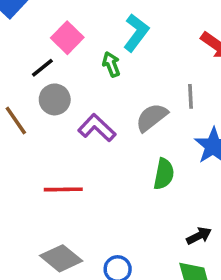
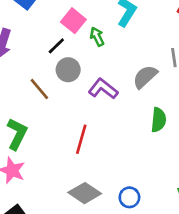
green arrow: (111, 64) -> (97, 37), moved
red line: (63, 189) -> (81, 139), turned -68

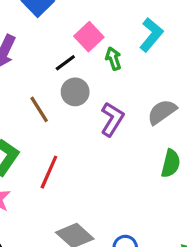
purple L-shape: (103, 89) -> (112, 119), turned 76
red line: (81, 139) -> (49, 172), moved

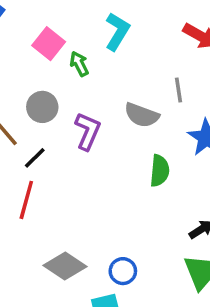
black line: (65, 63) -> (35, 158), moved
gray semicircle: (162, 112) -> (142, 115), turned -116

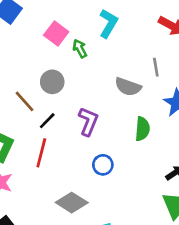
purple L-shape: (88, 131) -> (88, 121), moved
blue circle: (123, 271) -> (103, 165), moved

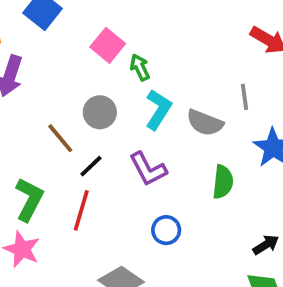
cyan L-shape: (108, 23) -> (158, 109), moved
purple L-shape: (88, 121) -> (148, 169), turned 128

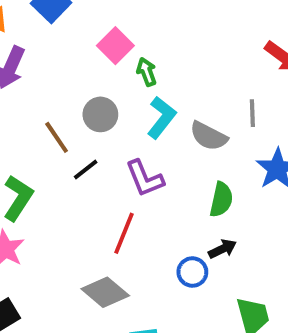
red line: (81, 210) -> (124, 233), moved
blue circle: (166, 230) -> (192, 272), moved
black arrow: (266, 245) -> (222, 249), moved

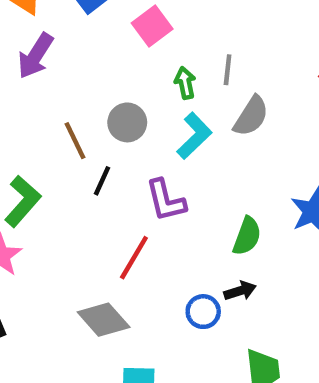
pink square: (115, 46) -> (152, 26), moved
gray line: (252, 113) -> (228, 70), moved
gray semicircle: (209, 136) -> (251, 116), moved, turned -93
black line: (86, 169) -> (102, 181), turned -36

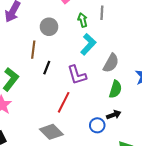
gray semicircle: (251, 116) -> (111, 63), moved
gray circle: (127, 122) -> (49, 27), moved
brown line: (75, 141) -> (33, 50), turned 36

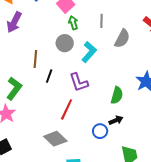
green arrow: (83, 20) -> (73, 23), moved
gray circle: (49, 27) -> (65, 43), moved
gray semicircle: (111, 63) -> (122, 39), moved

